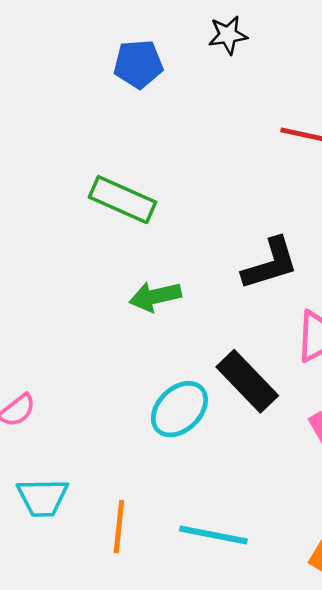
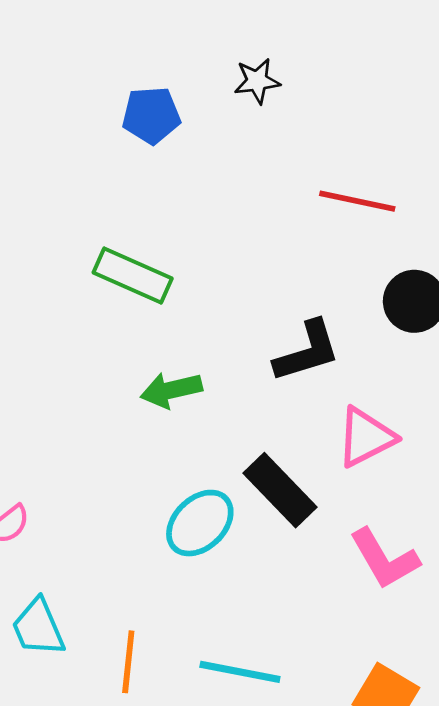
cyan trapezoid: (43, 497) -> (38, 627), turned 68

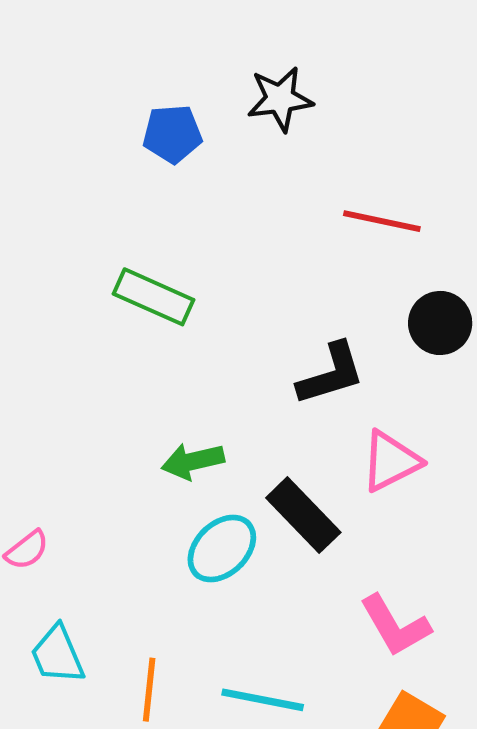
black star: (257, 81) -> (280, 99), size x1.4
green arrow: (171, 390) -> (193, 461), moved
pink L-shape: (384, 559) -> (395, 626), moved

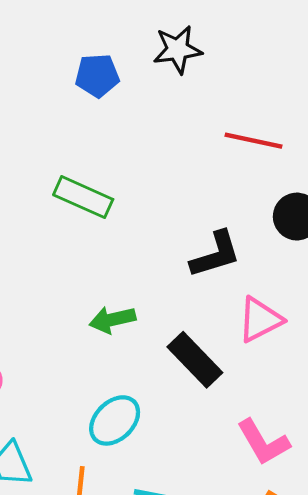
cyan ellipse: (222, 549) -> (115, 420), moved

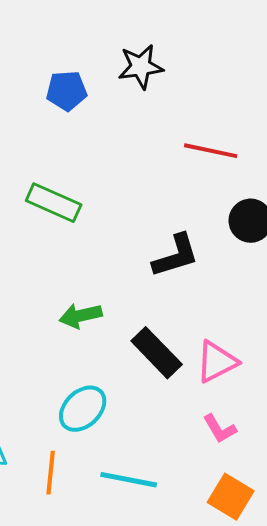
pink triangle: (260, 320) -> (217, 362), moved
pink L-shape: (263, 442) -> (220, 429), size x0.7

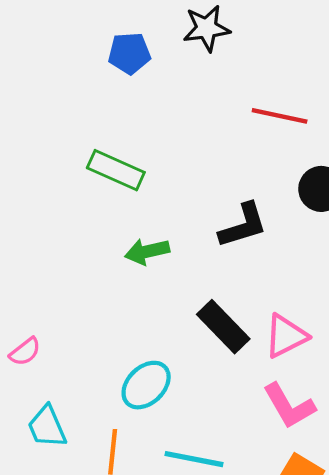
green arrow: (81, 316) -> (147, 251), moved
pink L-shape: (220, 429) -> (289, 406), size x1.5

